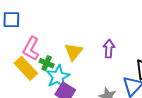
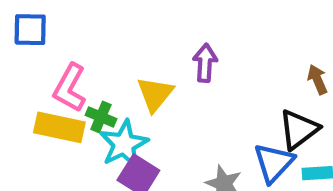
purple arrow: (109, 49) -> (205, 63), moved
yellow rectangle: (26, 68) -> (59, 127), turned -35

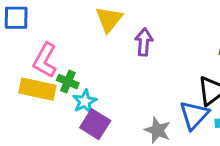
yellow triangle: (155, 94) -> (109, 19), moved
cyan star: (124, 144) -> (85, 101), size x0.7

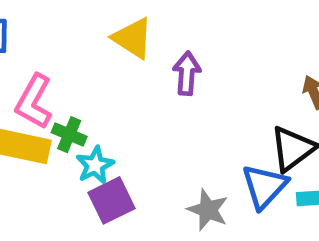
yellow triangle: (109, 19) -> (133, 38), turned -36
purple square: (95, 124) -> (111, 200), turned 32

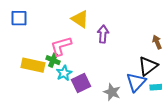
pink L-shape: (34, 102) -> (61, 46), moved, turned 45
purple square: (111, 200) -> (81, 83), moved

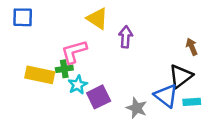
green cross: (53, 60) -> (64, 69), turned -32
blue triangle: (136, 82) -> (166, 96), turned -35

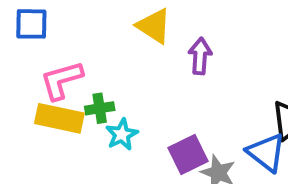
pink L-shape: (74, 52) -> (61, 80), moved
purple square: (99, 97) -> (188, 154), moved

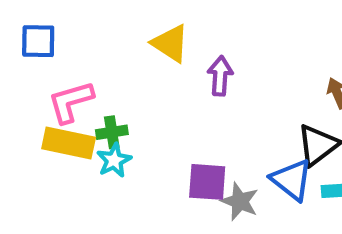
cyan star: (122, 134) -> (114, 160), moved
purple square: (188, 154) -> (207, 182), turned 30

